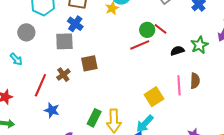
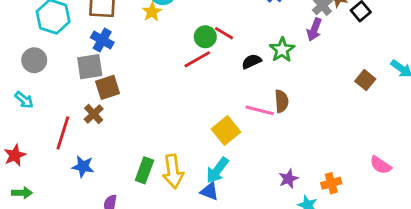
brown square: (89, 63) -> (108, 87), moved
pink line: (179, 85) -> (260, 110), turned -66

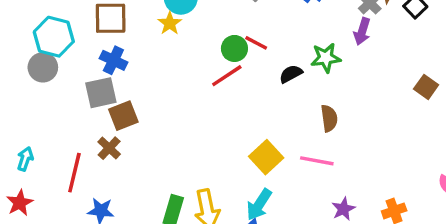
green star: (282, 50) -> (326, 58), turned 30
gray circle: (34, 60) -> (43, 67), moved
cyan arrow: (24, 100) -> (25, 159), moved, turned -108
pink line: (260, 110) -> (317, 161), moved

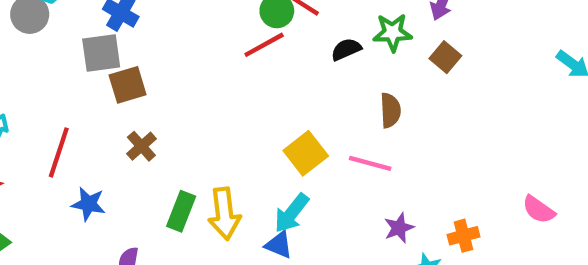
brown square: (426, 87) -> (445, 57), moved
brown cross: (109, 148) -> (141, 146), moved

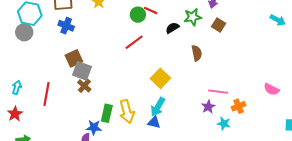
red line: (264, 45) -> (134, 42), moved
gray square: (101, 53) -> (82, 71), moved, turned 36
pink line: (370, 163) -> (218, 92), moved
blue star: (88, 204) -> (94, 127), moved

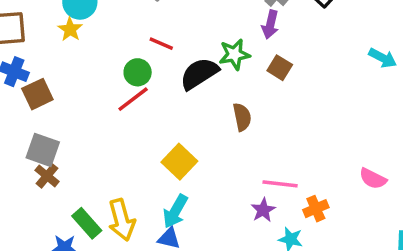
green circle: (138, 15) -> (138, 72), moved
black semicircle: (172, 28) -> (199, 74), size x1.6
brown square: (74, 58) -> (37, 94), moved
green rectangle: (107, 113) -> (87, 223), turned -54

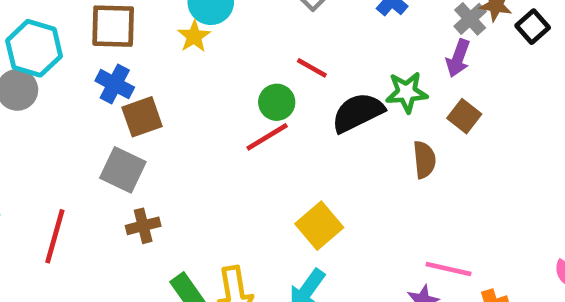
brown semicircle: (242, 117) -> (424, 160), moved
gray square: (43, 150) -> (123, 170), moved
brown cross: (47, 176) -> (143, 226), turned 30

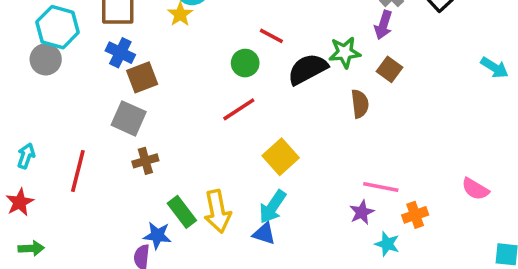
red line: (267, 137) -> (239, 109), moved

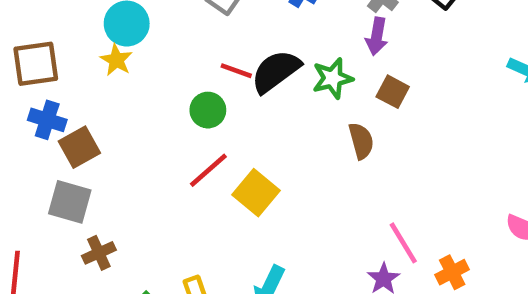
black semicircle: (308, 69) -> (276, 71), moved
yellow square: (281, 157) -> (256, 193), moved
pink line: (381, 187) -> (403, 243), turned 56

